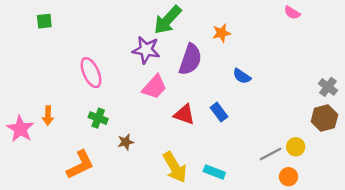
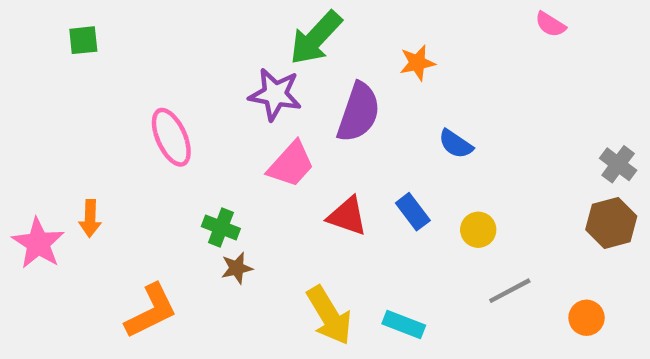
green cross: (98, 118) -> (221, 227), moved
yellow circle: (296, 147) -> (478, 230), moved
orange circle: (288, 177) -> (587, 318), moved

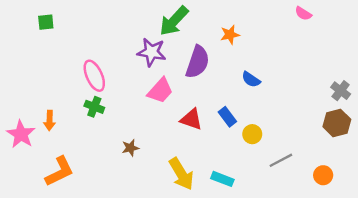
green cross: (221, 227) -> (94, 107), moved
yellow circle: (478, 230) -> (252, 134), moved
orange L-shape: (151, 311) -> (59, 171), moved

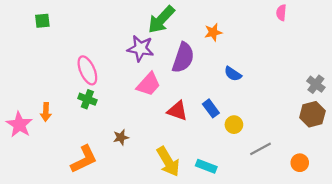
pink semicircle: (303, 13) -> (281, 13), turned 63
orange L-shape: (59, 171) -> (84, 159), moved

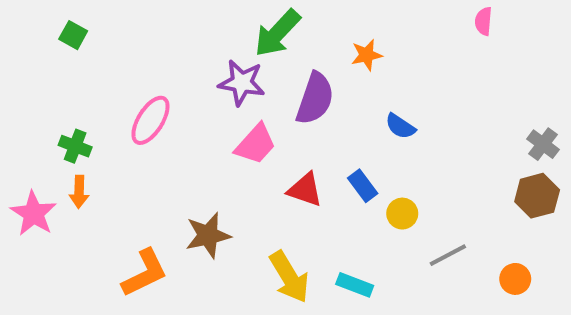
green square: (42, 21) -> (73, 35), turned 35
pink ellipse: (87, 70) -> (150, 120), turned 56
green cross: (87, 99) -> (75, 146), moved
brown star: (121, 137) -> (208, 235), size x1.6

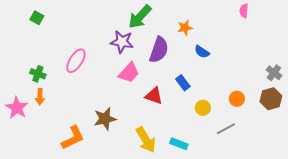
blue semicircle: (400, 126) -> (202, 52), moved
blue rectangle: (363, 186) -> (183, 83), moved
orange circle: (515, 279) -> (237, 99), moved

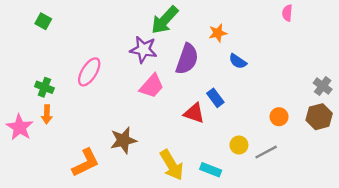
red triangle: (154, 96) -> (194, 113), moved
yellow circle: (203, 108) -> (239, 145), moved

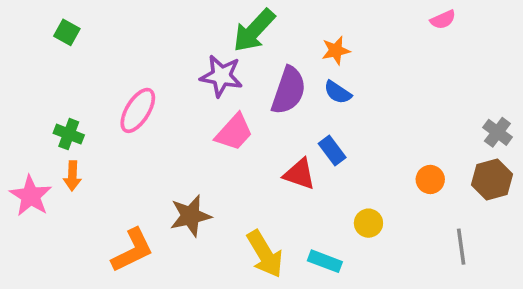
pink semicircle: (287, 13) -> (443, 20), turned -119
blue semicircle: (238, 61) -> (338, 92), moved
gray line: (266, 152) -> (461, 247), moved, turned -70

